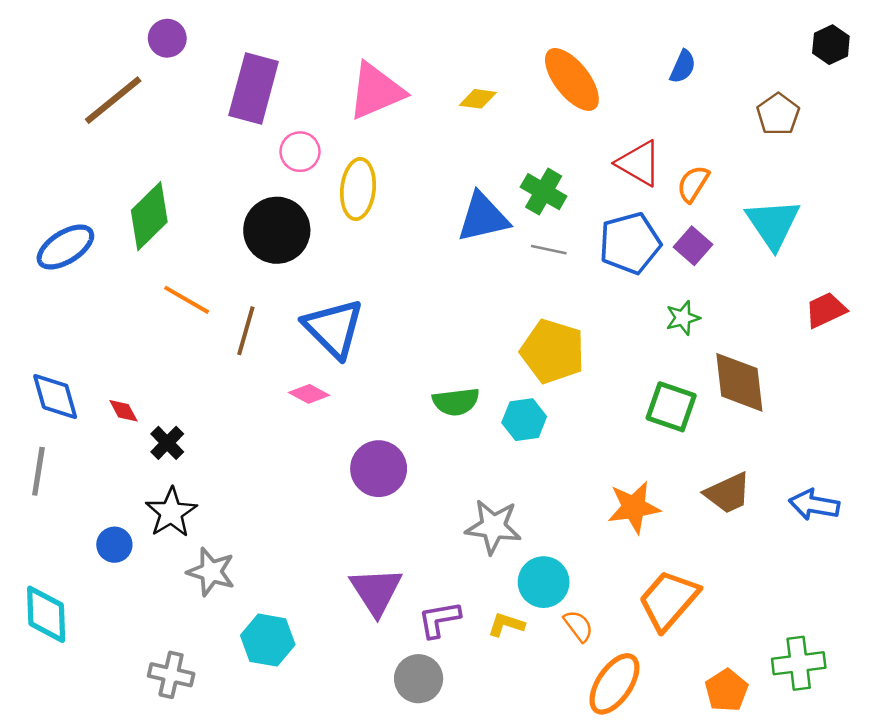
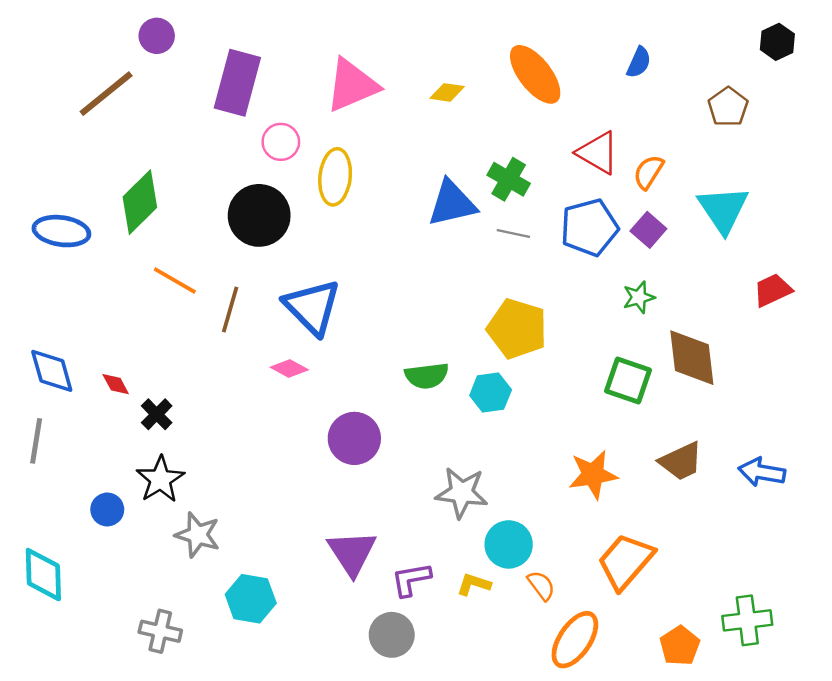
blue ellipse: (65, 247) -> (61, 231), turned 40

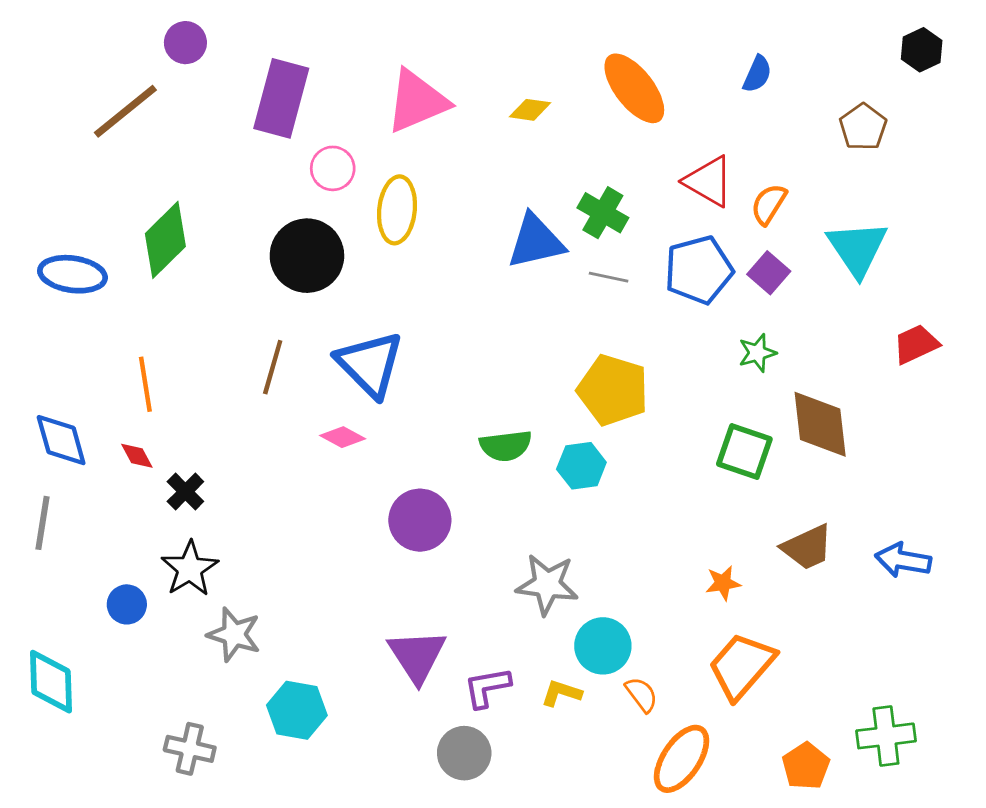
orange line: (175, 280) -> (145, 384), moved, turned 51
orange star: (593, 475) -> (723, 583), moved, size x0.6

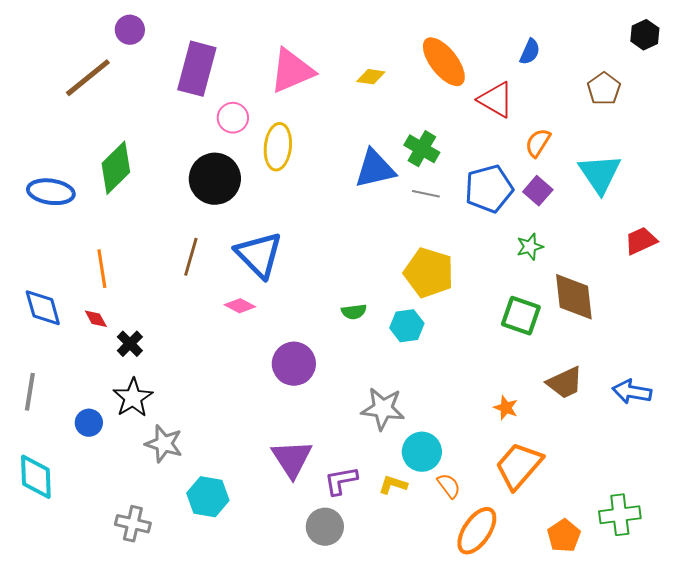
red triangle: (709, 181) -> (496, 100), moved
green semicircle: (506, 446) -> (354, 312), size x0.7
gray line: (42, 523) -> (30, 392), moved
orange star: (723, 583) -> (506, 408), turned 30

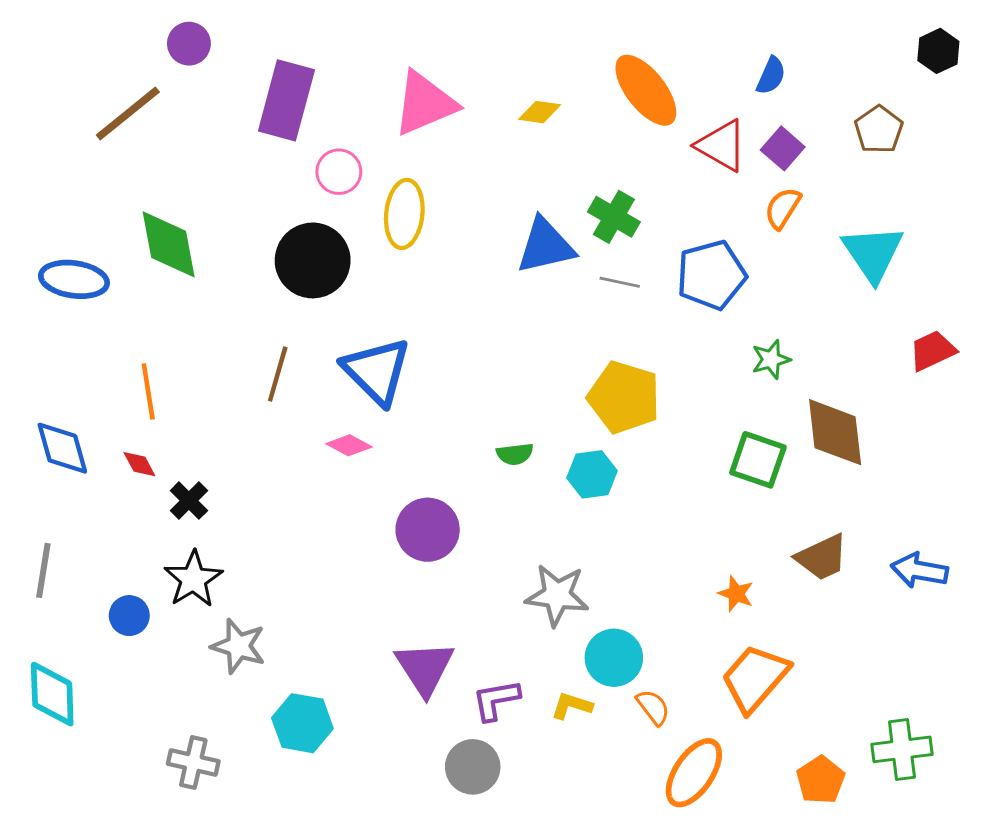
green diamond: (116, 168) -> (169, 244), turned -56
purple square: (538, 191) -> (783, 148), moved

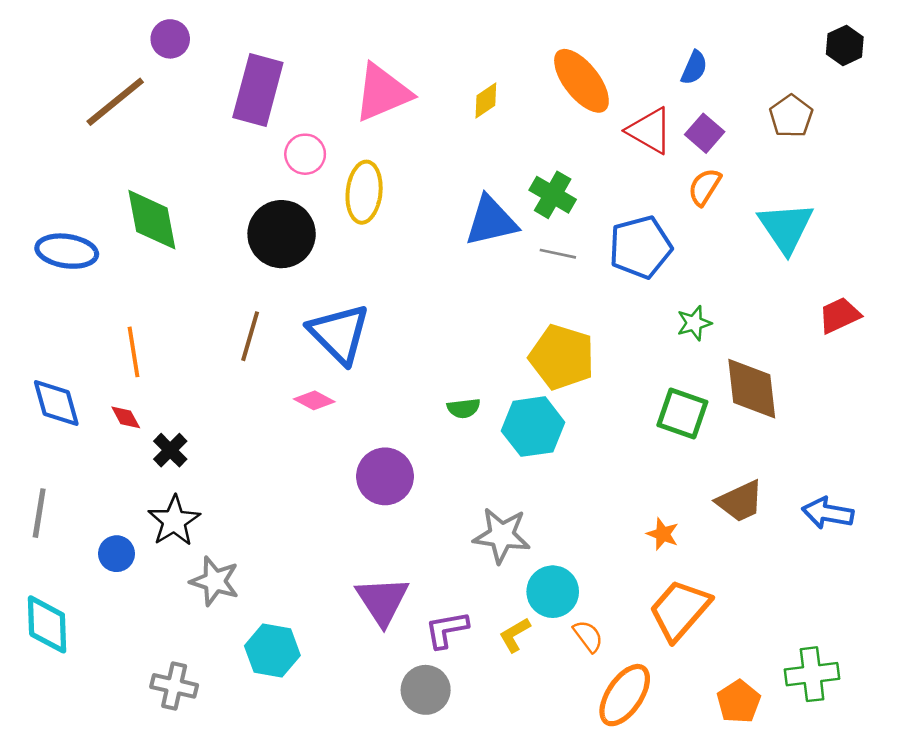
yellow diamond: (540, 112) -> (486, 100), turned -42
cyan hexagon: (592, 474) -> (533, 427), size x1.4
yellow L-shape: (572, 706) -> (515, 635), turned -48

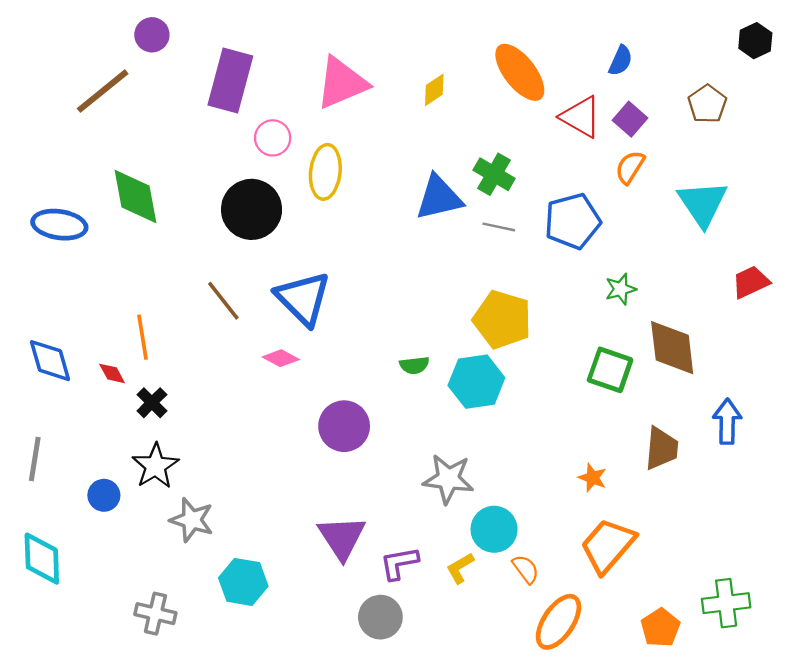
brown line: (250, 336) -> (223, 301), turned -54
orange line: (134, 352) -> (143, 337), moved
brown trapezoid: (740, 501) -> (662, 448), turned -60
blue arrow: (828, 513) -> (727, 421), moved, turned 81

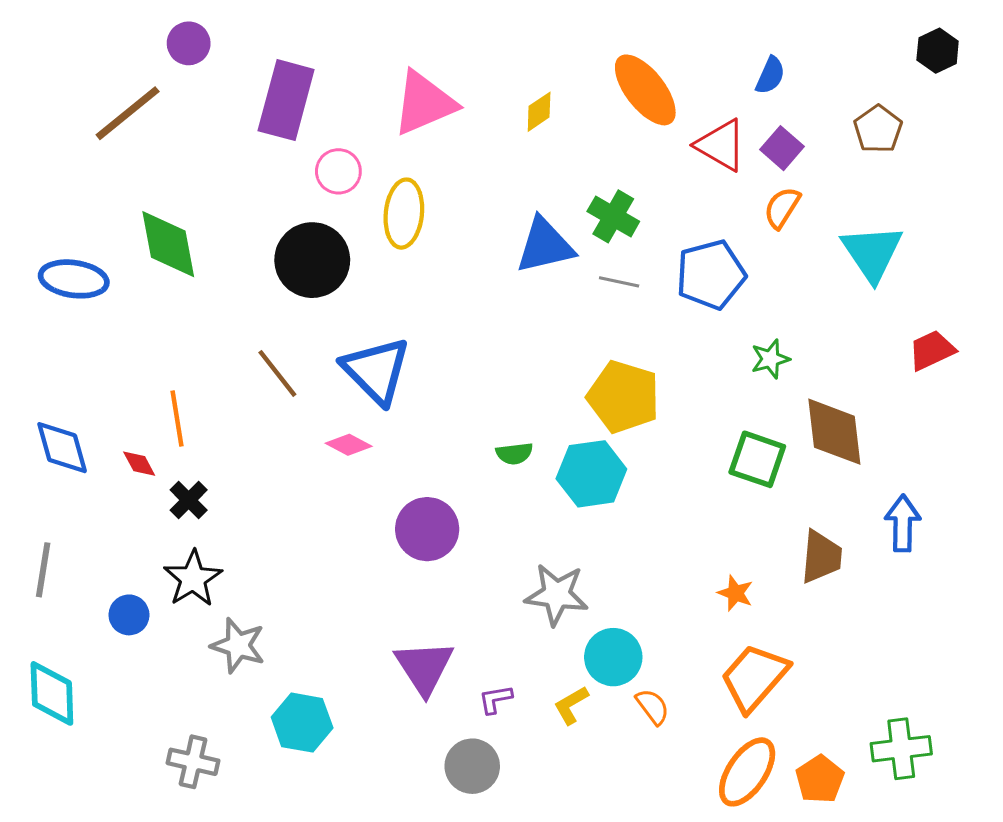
purple L-shape: (399, 563) -> (495, 699), size x0.7
orange ellipse: (559, 622) -> (747, 772), moved

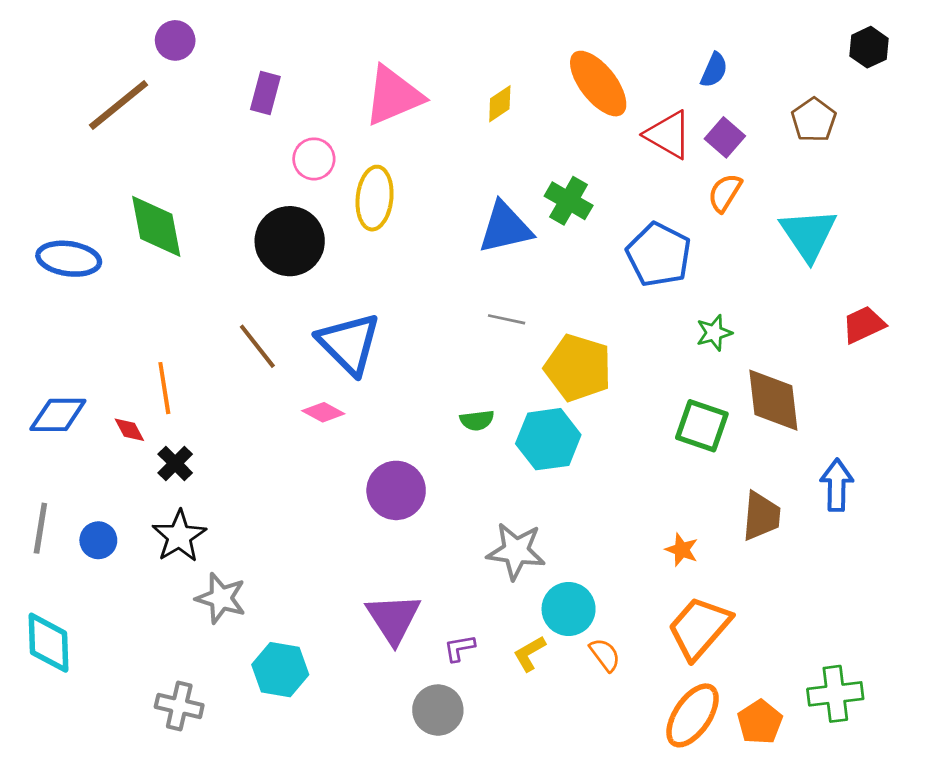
purple rectangle: (286, 100) -> (265, 93), size x0.6
blue pentagon: (711, 275) -> (659, 255), turned -30
gray line: (619, 282) -> (507, 319), moved
blue diamond: (62, 448) -> (58, 415), turned -74
blue circle: (129, 615) -> (98, 540), moved

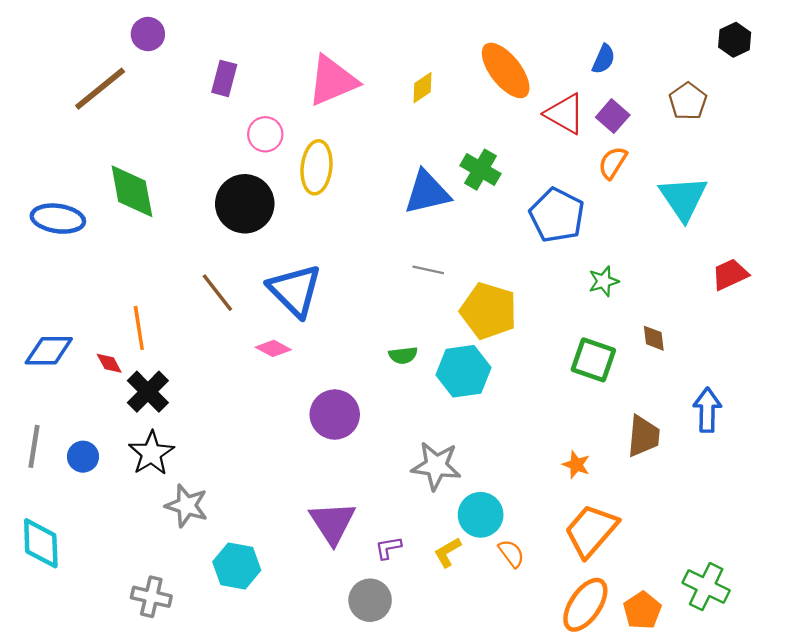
brown diamond: (773, 400) -> (654, 338), size x0.5
black cross: (175, 463) -> (148, 392), size x1.4
green cross: (835, 694) -> (706, 587), turned 33

